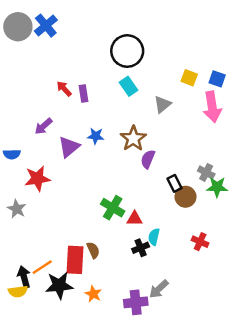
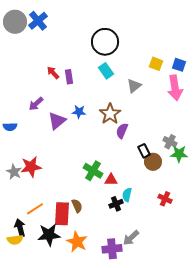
red star: (37, 179) -> (31, 167), moved
orange line: (42, 267) -> (35, 209), moved
orange star: (93, 294) -> (77, 242), size x1.5

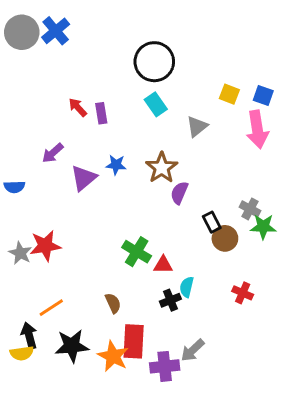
red rectangle: (62, 214) -> (134, 341), moved

